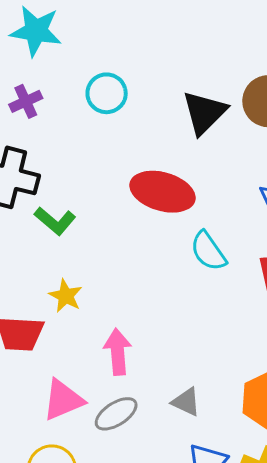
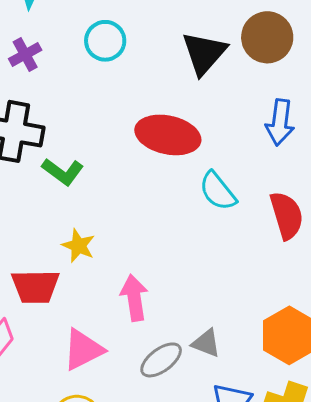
gray ellipse: (116, 414) -> (161, 360), moved

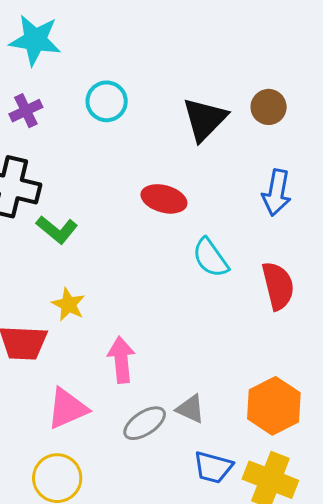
brown circle: (267, 37) -> (269, 107), size x0.7
red ellipse: (168, 135) -> (164, 199), size x0.7

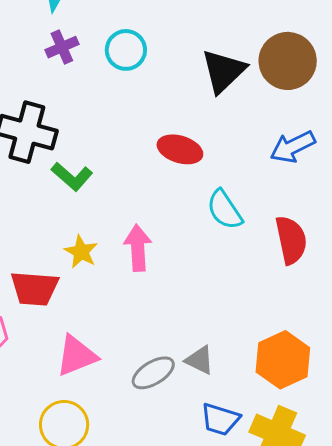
brown circle: (269, 107) -> (288, 61), size x1.6
purple cross: (26, 111) -> (62, 47), moved
blue arrow: (276, 193) -> (293, 147), turned 51
pink arrow: (121, 360) -> (138, 248), moved

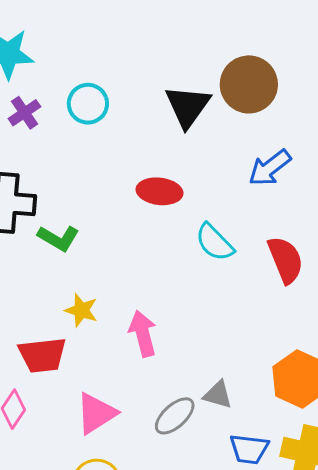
pink arrow: (138, 248) -> (143, 334), moved

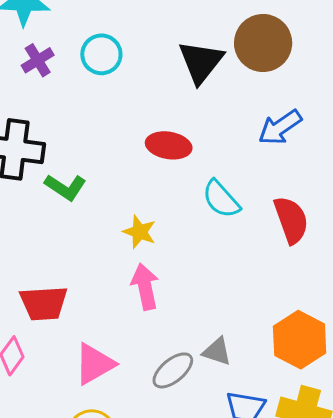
yellow star: (81, 310) -> (140, 232), moved

